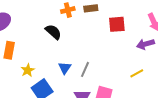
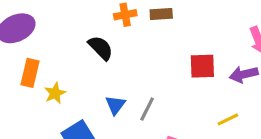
red square: (117, 24) -> (202, 66), moved
yellow star: (28, 70) -> (55, 93), moved

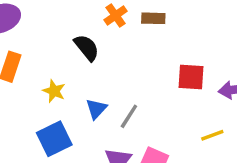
orange cross: (125, 15) -> (116, 16), turned -30
yellow star: (55, 93) -> (54, 91), moved, turned -30

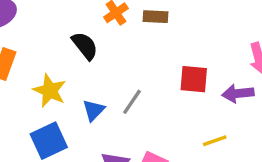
yellow star: (54, 91) -> (50, 91), size x1.4
gray line: (129, 116) -> (132, 102), moved

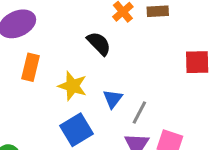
gray line: (132, 102) -> (139, 112), moved

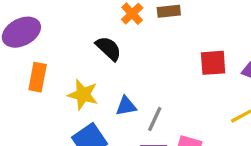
blue triangle: (113, 99) -> (126, 106), turned 45

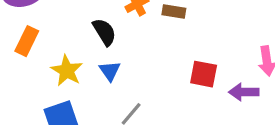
blue triangle: (126, 106) -> (110, 71), moved, turned 50

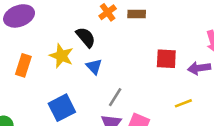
orange rectangle: (27, 41) -> (23, 65), moved
yellow star: (67, 71) -> (61, 56), moved

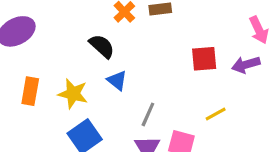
yellow star: (61, 56) -> (73, 94), moved
yellow line: (183, 103) -> (216, 114), moved

